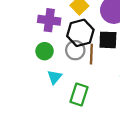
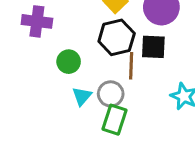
purple cross: (49, 20) -> (37, 21), moved
gray circle: (75, 50) -> (111, 94), moved

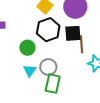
green circle: (69, 62) -> (27, 48), moved
brown line: (131, 66) -> (82, 44), moved

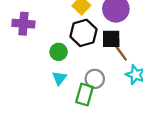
brown line: (82, 44) -> (120, 52), turned -36
gray circle: (48, 67) -> (95, 79), moved

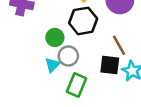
black square: (111, 39) -> (110, 65), moved
gray circle: (95, 79) -> (68, 56), moved

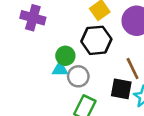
cyan triangle: (52, 65) -> (60, 69), moved, turned 42

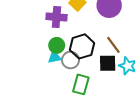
purple cross: (33, 18) -> (56, 17), moved
black hexagon: (96, 40) -> (82, 46), moved

